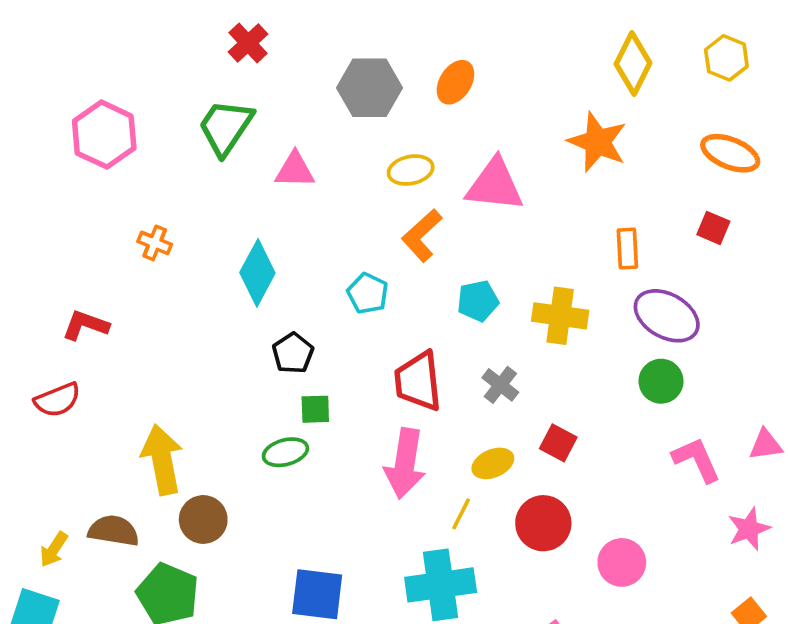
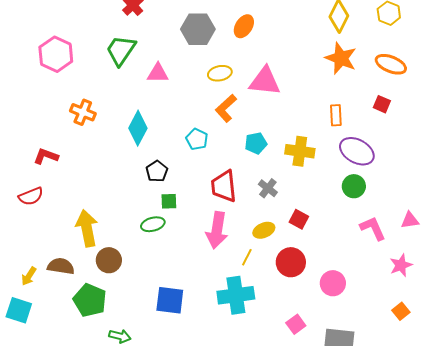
orange star: (598, 142) -> (341, 58), moved
orange cross: (155, 243) -> (83, 112), size x1.4

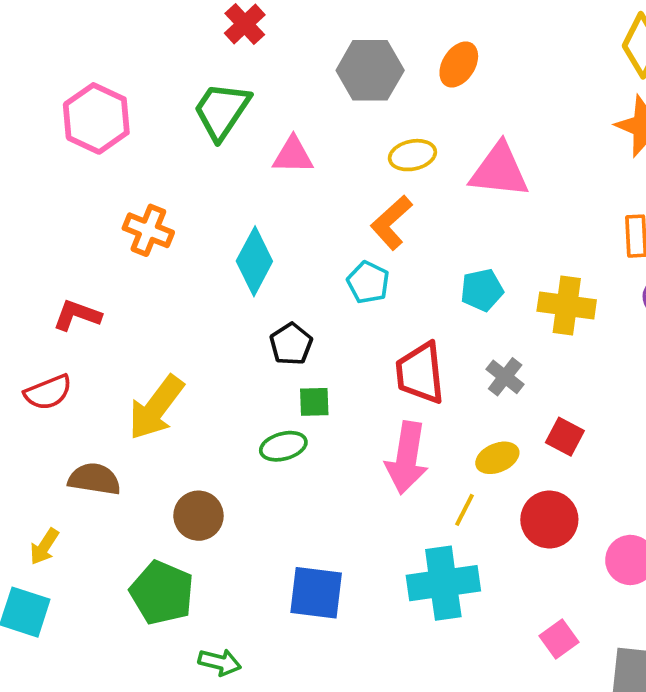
orange L-shape: (226, 108) -> (391, 223), moved
yellow arrow: (87, 228) -> (156, 408), moved, turned -132
brown semicircle: (61, 266) -> (94, 479), moved

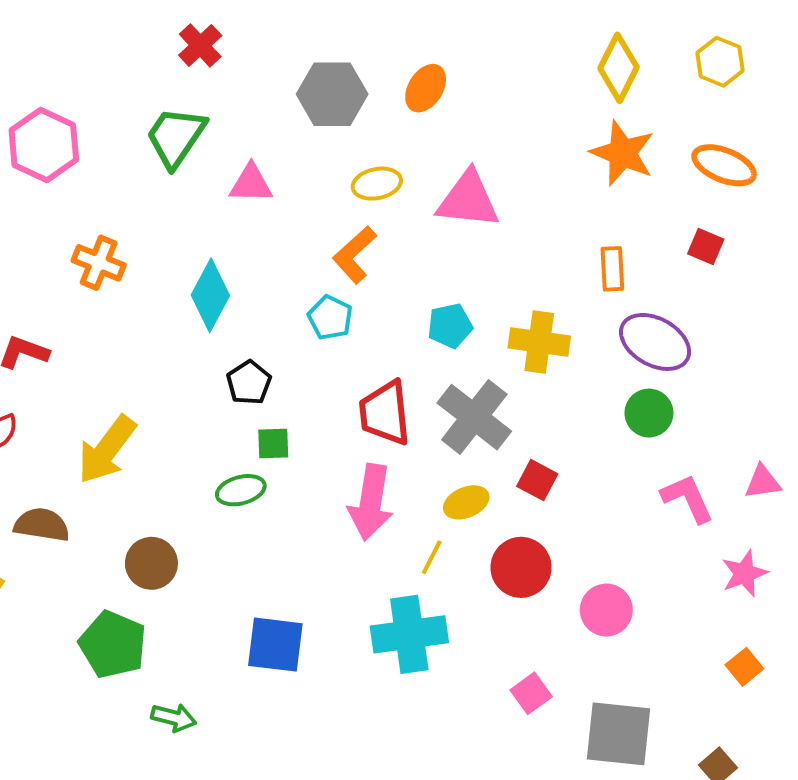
gray cross: (505, 377) -> (474, 417), size x1.8

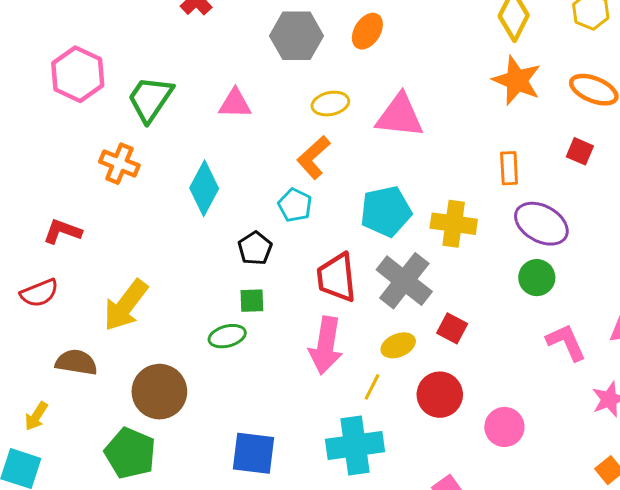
green trapezoid: (176, 137) -> (150, 99), moved
cyan pentagon: (450, 326) -> (386, 211), size x1.5
black pentagon: (249, 383) -> (255, 248), moved
brown circle: (151, 563) -> (159, 392), size x1.4

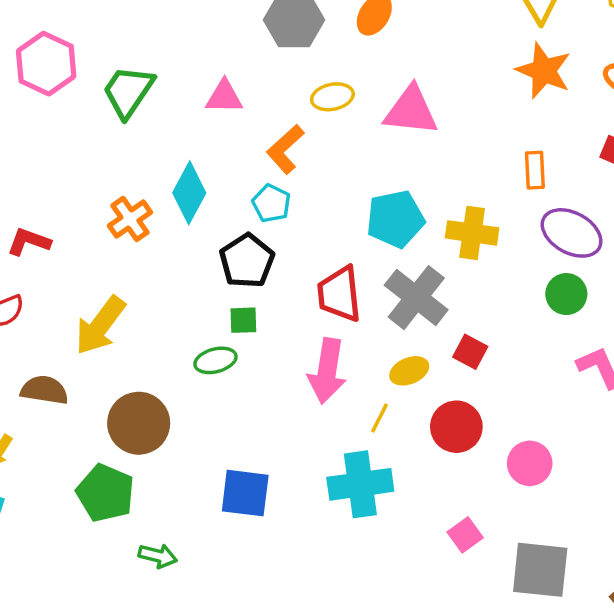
orange L-shape: (313, 157) -> (285, 149), moved
orange cross: (119, 164) -> (130, 219), moved, turned 33
cyan pentagon: (295, 205) -> (271, 203), moved
black pentagon: (255, 248) -> (247, 261), size x1.4

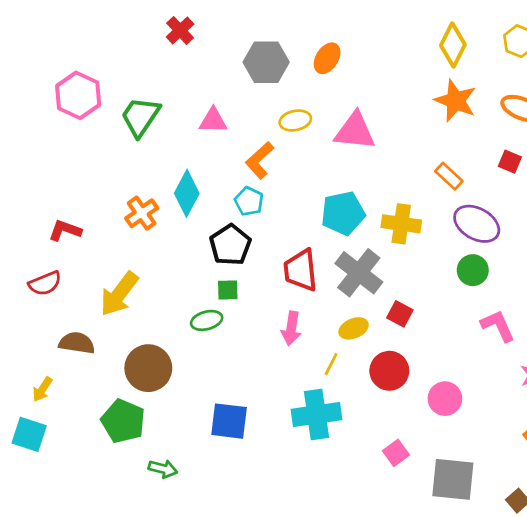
orange rectangle: (535, 170) -> (449, 176), turned -44
pink arrow: (327, 371) -> (291, 328), size x0.7

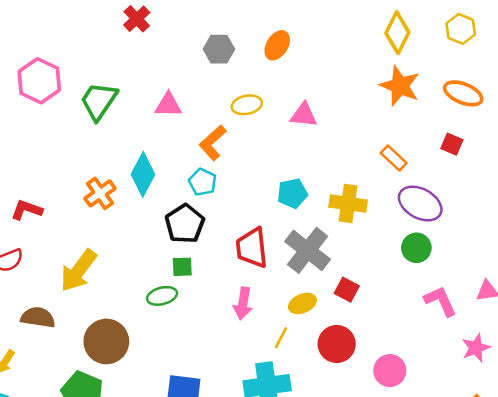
gray hexagon: (266, 62) -> (219, 49), size x0.7
pink triangle: (355, 131) -> (304, 115), size x0.7
cyan pentagon: (343, 213) -> (292, 193), size x0.7

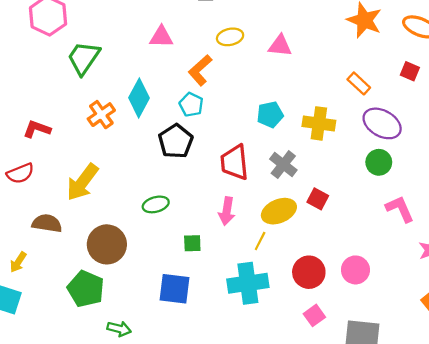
green trapezoid: (99, 101) -> (84, 58), moved
gray cross: (308, 250) -> (283, 165), size x0.7
green square: (182, 267) -> (192, 243), moved
yellow ellipse: (302, 303) -> (279, 211), size x1.4
red circle: (337, 344) -> (309, 272), moved

